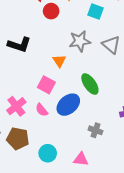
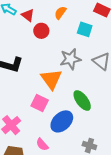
orange triangle: (59, 61) -> (51, 79), size x1.6
pink semicircle: (42, 110) -> (42, 145), moved

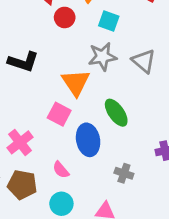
cyan square: (85, 29) -> (109, 21), moved
blue ellipse: (62, 121) -> (88, 140), turned -60

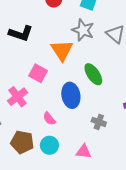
gray star: (102, 57) -> (83, 30), turned 30
pink square: (59, 114) -> (38, 73), moved
brown pentagon: (22, 185) -> (22, 142), moved

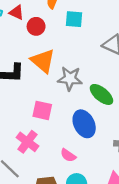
gray star: (83, 30) -> (70, 79), moved
orange triangle: (62, 50) -> (43, 61), moved

